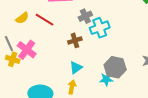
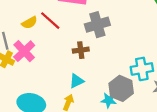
gray cross: (85, 16) -> (97, 25), size x1.5
yellow semicircle: (22, 18) -> (29, 23), moved
cyan cross: (100, 28) -> (142, 69), moved

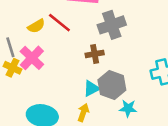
gray hexagon: (121, 88) -> (112, 85), moved

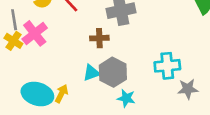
yellow arrow: (83, 113) -> (62, 94), moved

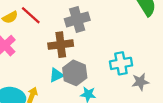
brown cross: (99, 38) -> (61, 45), size x1.5

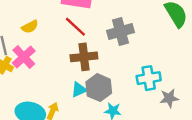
red line: (31, 15) -> (75, 27), moved
gray cross: (77, 19) -> (120, 32), moved

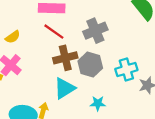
gray hexagon: (99, 88) -> (90, 65), moved
cyan triangle: (79, 90) -> (65, 88), size x1.5

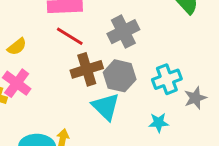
cyan triangle: (65, 88) -> (106, 107), moved, turned -40
cyan star: (98, 103) -> (159, 123), moved

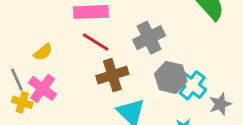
gray hexagon: (120, 76) -> (171, 77), moved
cyan cross: (167, 79) -> (192, 85), turned -32

